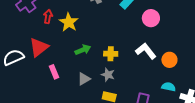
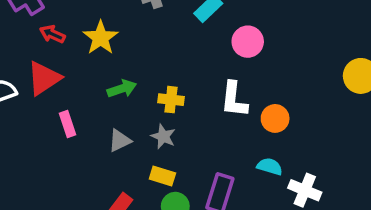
red arrow: (48, 17) -> (52, 34), moved, turned -80
white L-shape: (146, 51) -> (234, 99), turned -140

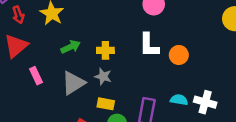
red arrow: (52, 34) -> (18, 15), turned -126
gray triangle: (120, 141) -> (73, 83), size x1.5
cyan semicircle: (270, 166) -> (179, 100), moved

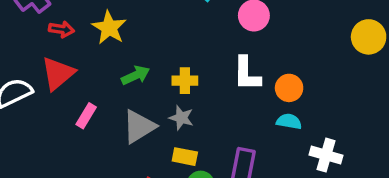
red arrow: (18, 15) -> (61, 29), turned -63
pink rectangle: (36, 76) -> (86, 116), turned 56
cyan semicircle: (179, 100) -> (289, 121), moved

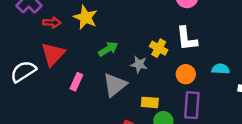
yellow cross: (185, 81) -> (159, 48), moved, turned 36
orange circle: (289, 88) -> (186, 74), moved
gray star: (181, 118) -> (139, 64), moved

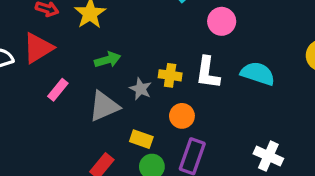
yellow cross: (159, 48) -> (170, 75), turned -36
cyan semicircle: (221, 69) -> (258, 74), moved, size x1.5
orange circle: (186, 74) -> (182, 116), moved

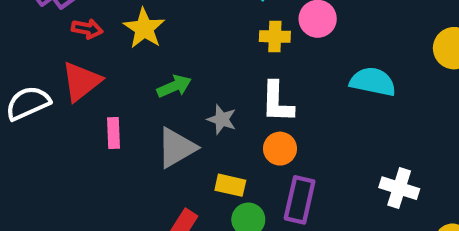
white L-shape: (208, 73) -> (277, 102), moved
yellow cross: (170, 75) -> (275, 36), moved
pink rectangle: (58, 90) -> (114, 133), turned -35

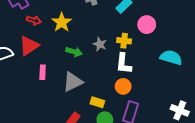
yellow cross: (275, 36) -> (124, 41), moved
green arrow: (174, 86) -> (74, 52), turned 35
gray star: (222, 119) -> (100, 44), moved

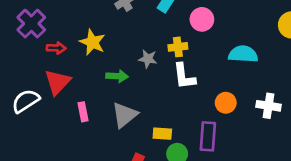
orange circle: (123, 86) -> (226, 103), moved
white cross: (180, 110) -> (269, 106), moved

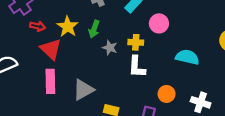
green arrow: (117, 76) -> (94, 29), moved, turned 96
red triangle: (58, 82) -> (51, 49), moved, turned -40
pink rectangle: (83, 112) -> (50, 81), size x1.5

